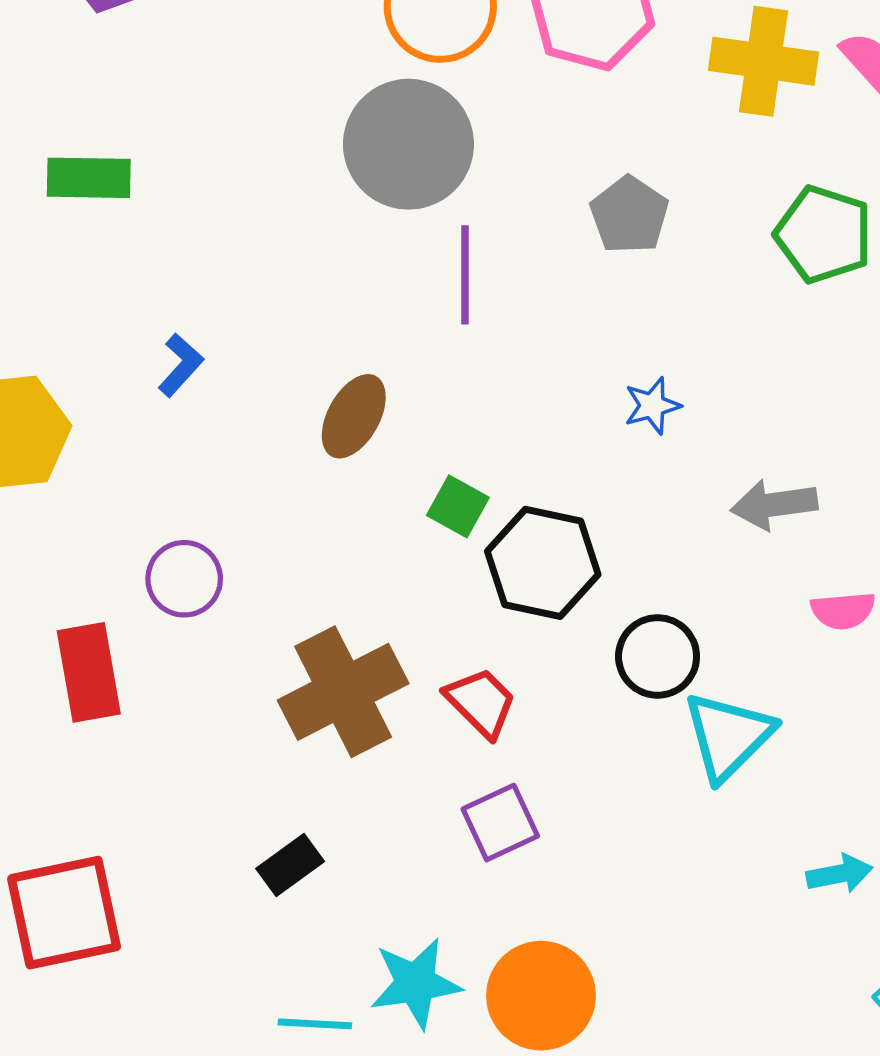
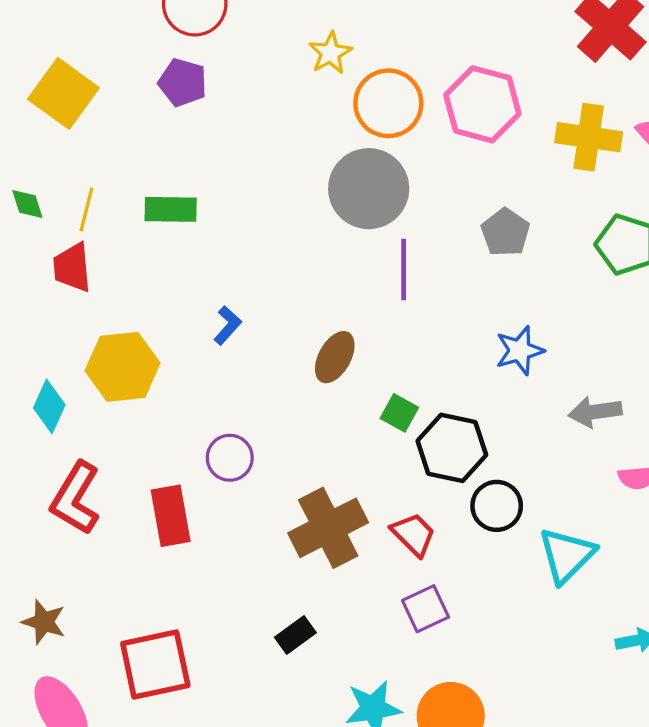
blue star: (652, 406) -> (520, 351), size x1.4
black circle: (658, 656) -> (497, 506), moved

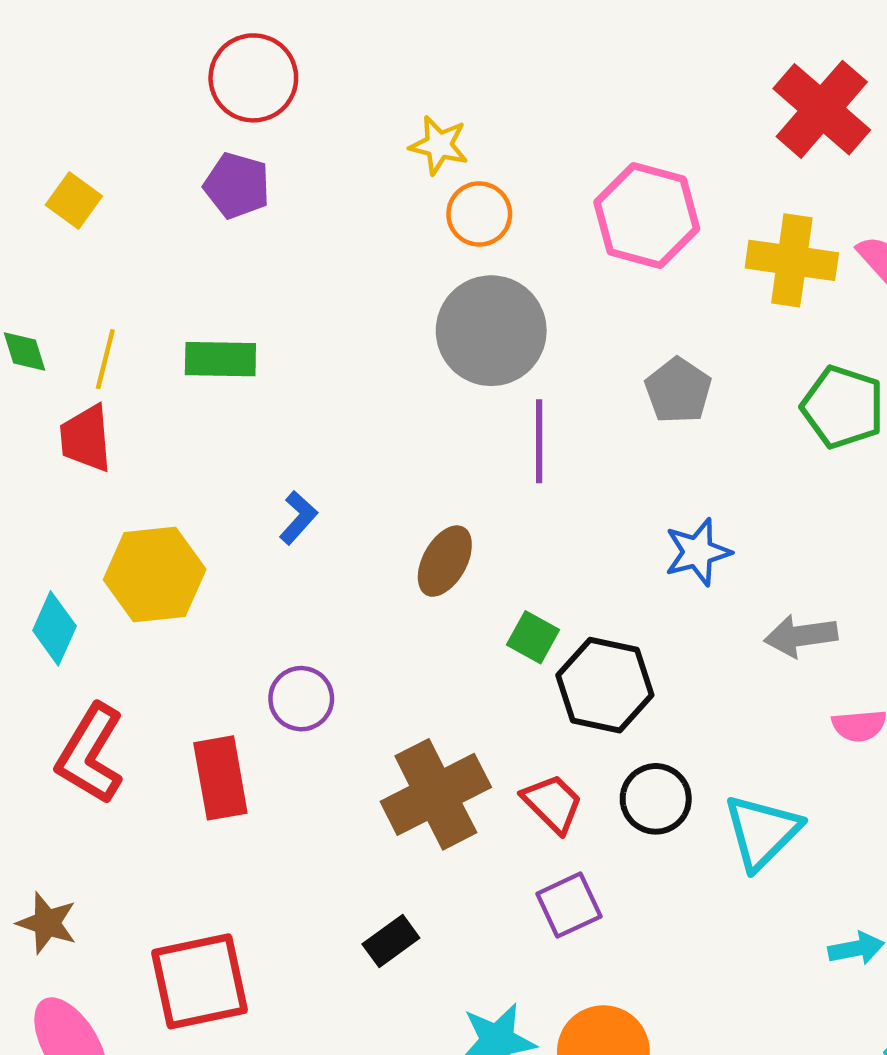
yellow star: (330, 53) -> (439, 145), turned -30
yellow square: (63, 93) -> (74, 201), size x0.6
orange circle: (388, 103) -> (479, 214), moved, size x0.7
black circle: (497, 506) -> (656, 799), moved

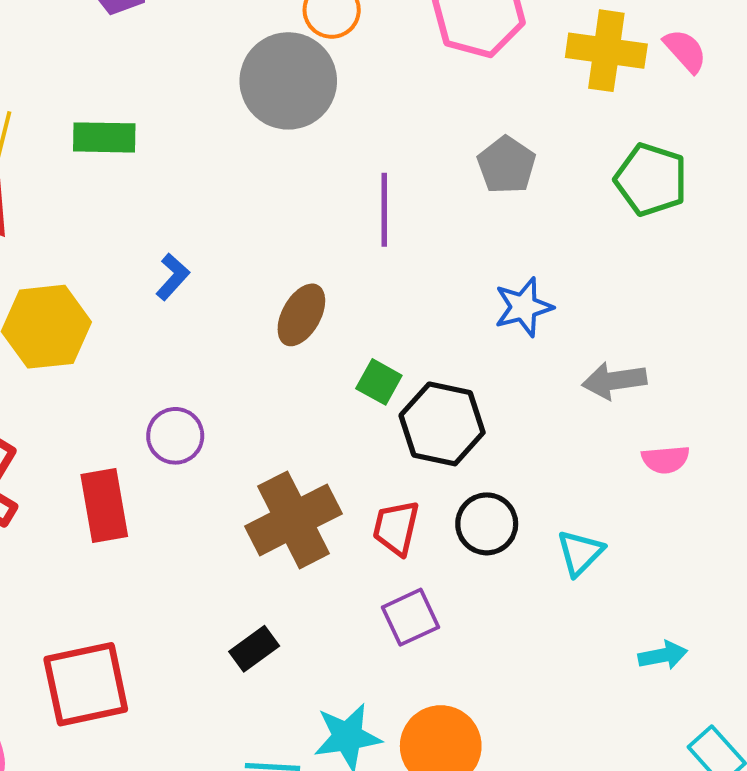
gray circle: (491, 331) -> (288, 81), moved
red trapezoid: (553, 803) -> (396, 528), turned -122
cyan triangle: (762, 832) -> (580, 553), size x0.7

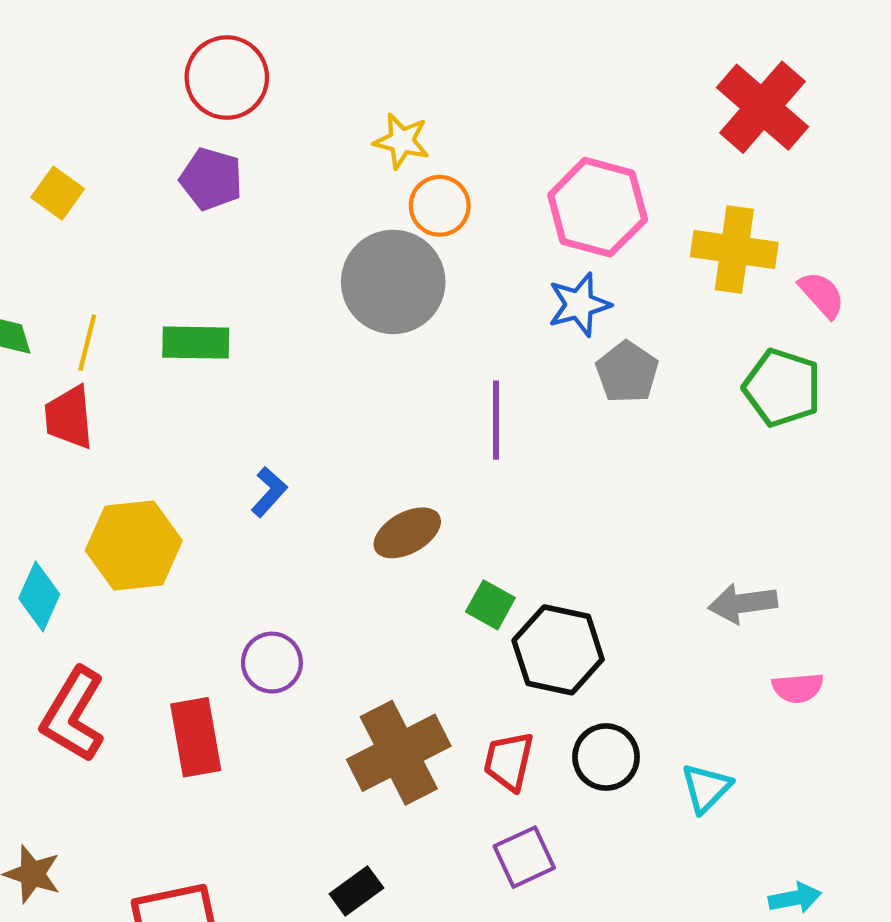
pink semicircle: (685, 51) -> (822, 295), moved
blue star: (524, 307) -> (579, 304), moved
brown ellipse: (301, 315) -> (407, 533), turned 32

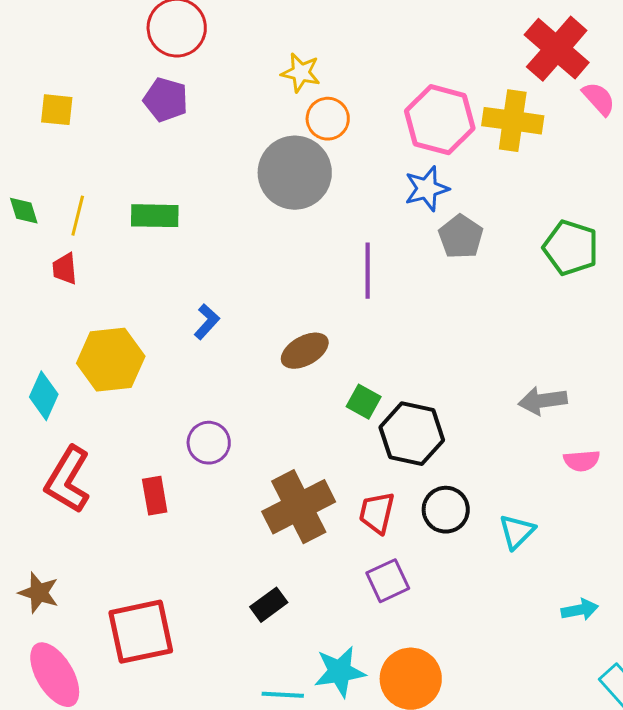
yellow square: (58, 193) -> (57, 110), turned -30
yellow cross: (734, 250) -> (513, 121), moved
pink semicircle: (822, 295) -> (599, 99), moved
red trapezoid: (69, 417) -> (65, 269), size x0.7
red rectangle: (196, 737) -> (155, 496), size x0.7

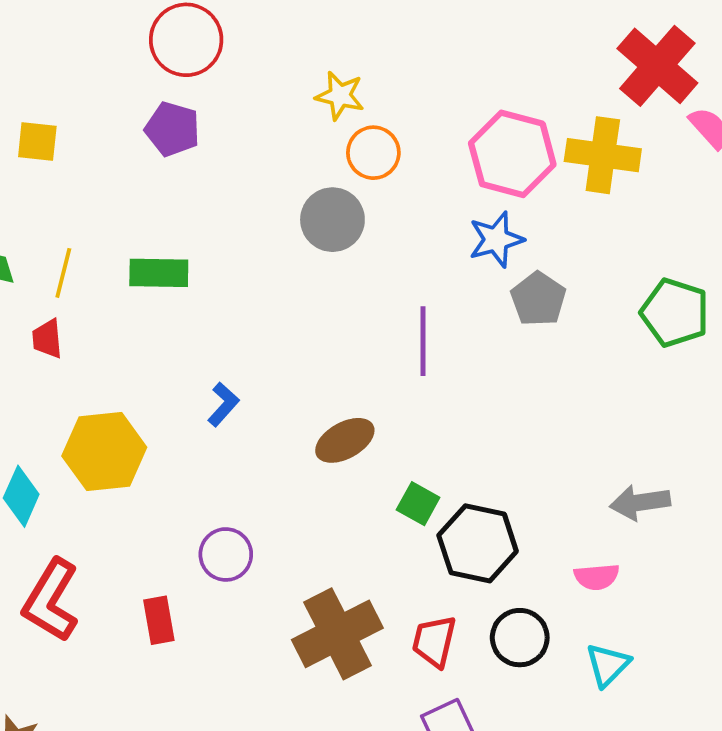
gray circle: (295, 173) -> (332, 220), size x0.7
pink semicircle: (582, 461) -> (597, 577), moved

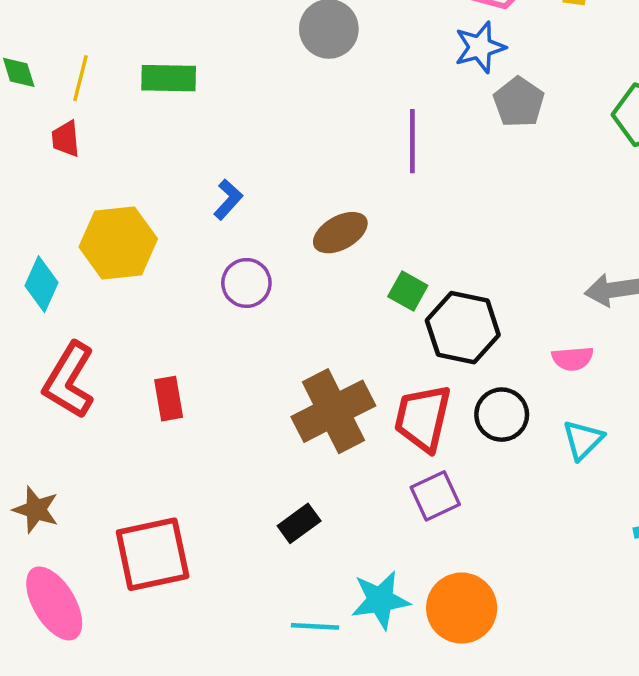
purple circle: (226, 554) -> (246, 283), moved
red trapezoid: (434, 641) -> (423, 418), size x1.4

